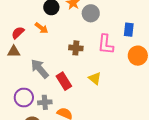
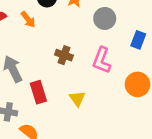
gray circle: (91, 13) -> (105, 18), moved
blue rectangle: (129, 30) -> (138, 40), moved

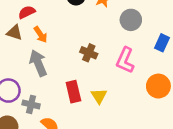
orange arrow: (28, 19) -> (41, 35), moved
red rectangle: (38, 92) -> (73, 92), moved

